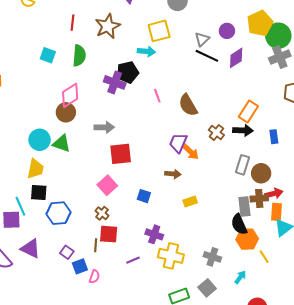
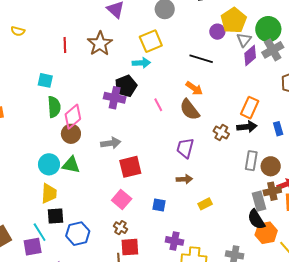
yellow pentagon: (260, 23) -> (234, 20), moved
gray triangle: (202, 39) -> (244, 40), moved
green semicircle: (79, 56) -> (54, 107), moved
purple diamond: (236, 58) -> (250, 55), moved
orange arrow: (191, 152) -> (194, 88), moved

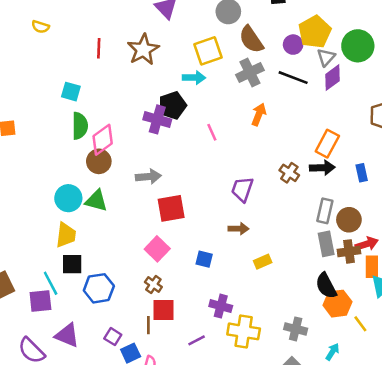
gray cross: (273, 50) -> (250, 72), moved
black line: (201, 59) -> (293, 78), moved
orange arrow: (194, 88) -> (259, 114), turned -108
brown semicircle: (190, 110) -> (251, 39), moved
gray rectangle: (259, 201) -> (326, 244), moved

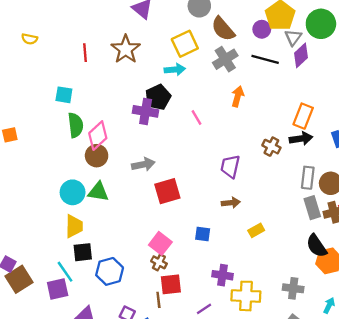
pink square: (157, 249) -> (160, 243), moved

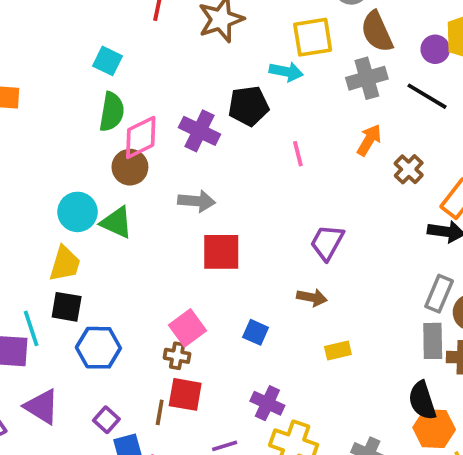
purple cross: (146, 111) -> (200, 131), moved
brown cross: (271, 147) -> (409, 169), moved
brown cross: (159, 262) -> (177, 356), turned -35

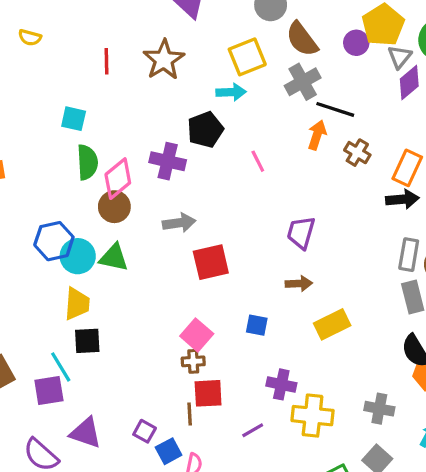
black line: (427, 96) -> (335, 109), moved
blue hexagon: (98, 348) -> (54, 241), moved
yellow rectangle: (338, 350) -> (332, 324), size x1.5

